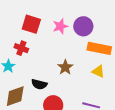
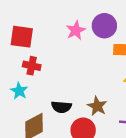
red square: (31, 24) -> (22, 37), moved
brown star: (65, 67) -> (97, 106), moved

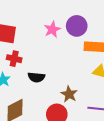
black semicircle: (61, 107) -> (36, 77), moved

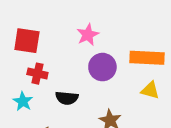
purple circle: (77, 26) -> (102, 67), moved

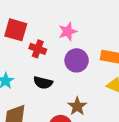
red cross: (37, 74) -> (38, 49), moved

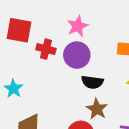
purple circle: (77, 60) -> (77, 55), moved
black semicircle: (43, 83) -> (92, 82), moved

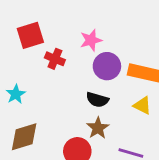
red square: (19, 30) -> (30, 35), turned -36
purple circle: (77, 55) -> (107, 66), moved

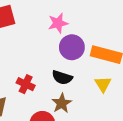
red cross: (55, 59) -> (26, 84), moved
yellow triangle: (142, 105) -> (103, 84), turned 30

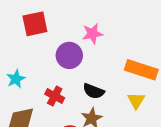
purple circle: (72, 47) -> (69, 55), moved

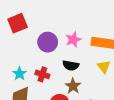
pink star: (92, 34) -> (73, 40), moved
cyan star: (16, 79) -> (20, 74), moved

